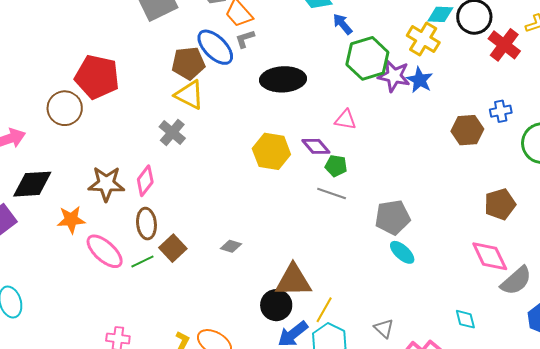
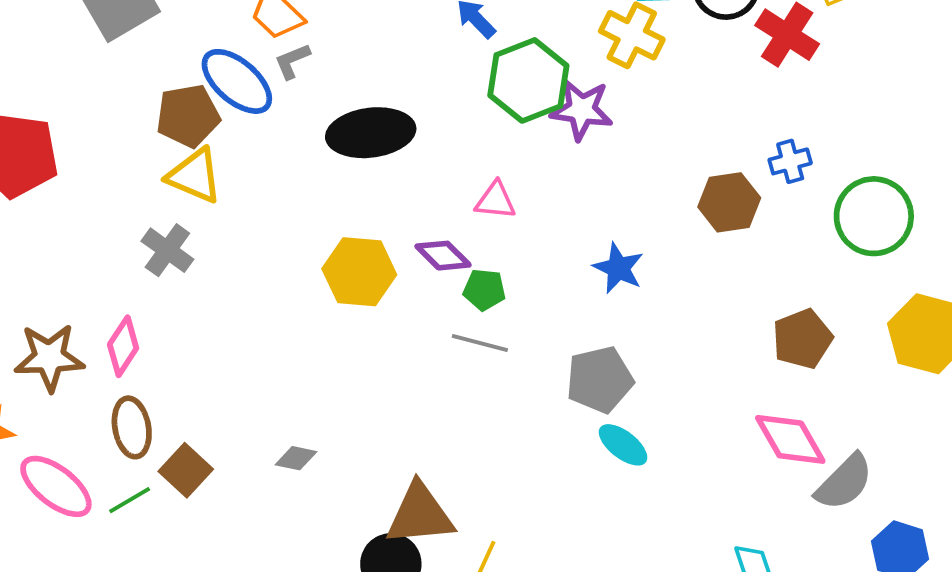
blue star: (420, 80) -> (618, 268), moved

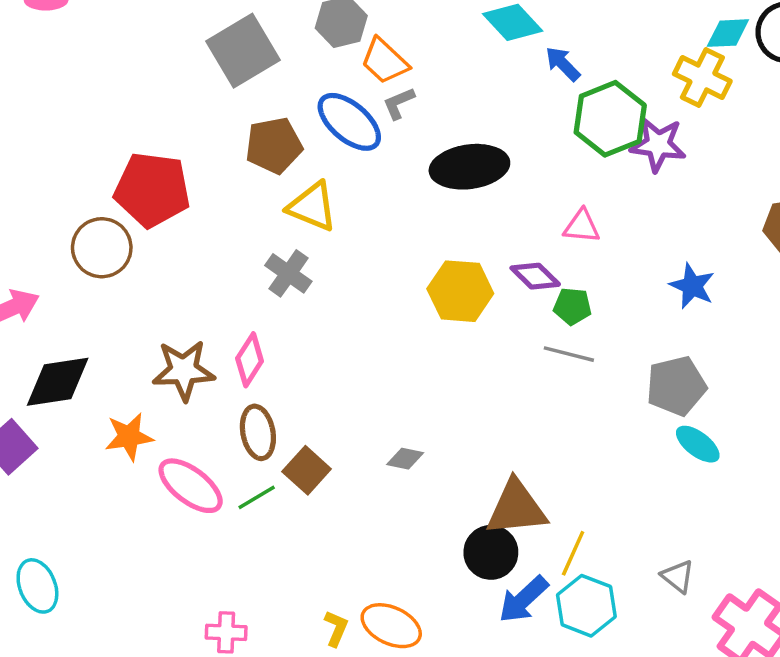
brown pentagon: (188, 116) -> (274, 145), moved

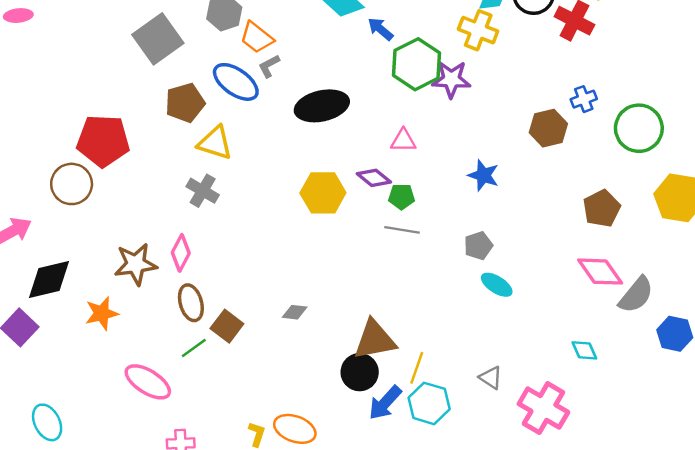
gray pentagon: (676, 386) -> (478, 246), size x0.7
pink ellipse: (191, 486) -> (148, 382), moved

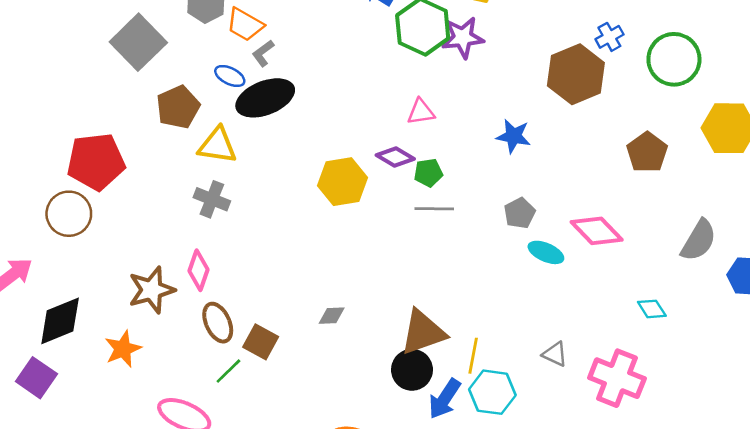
blue ellipse: (236, 82) -> (230, 76), size x0.6
black ellipse: (322, 106) -> (265, 98), moved
brown hexagon: (548, 128) -> (576, 74), size x1.4
pink diamond: (600, 272) -> (597, 231), moved

